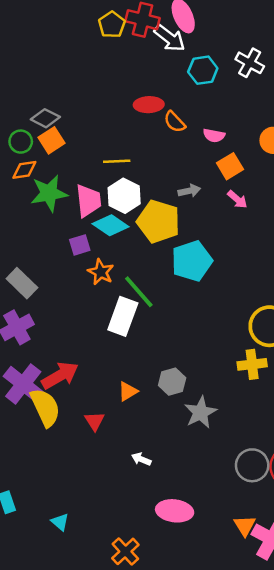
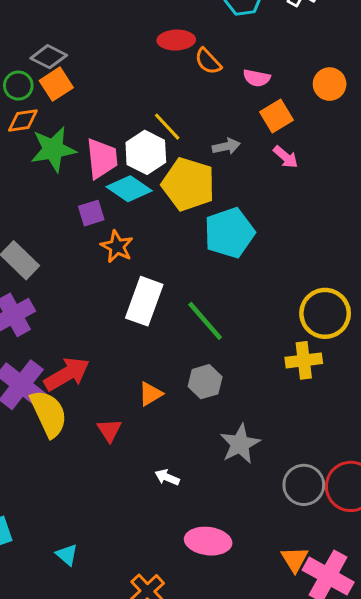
yellow line: (117, 161) -> (167, 127), moved, turned 50
green line: (139, 292) -> (205, 321), moved
gray star: (200, 412) -> (240, 444), moved

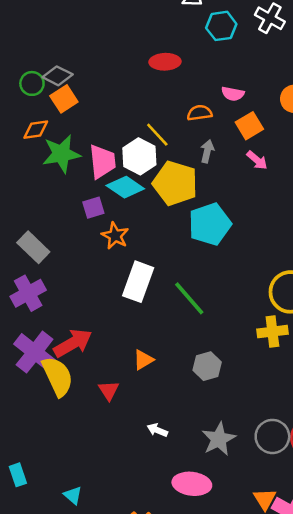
orange semicircle: (208, 61) -> (200, 113), moved, turned 125
green circle: (18, 86) -> (32, 83), moved
gray arrow: (226, 146) -> (207, 151), turned -65
gray hexagon: (205, 382) -> (207, 366), moved
gray star: (240, 444) -> (219, 439), moved

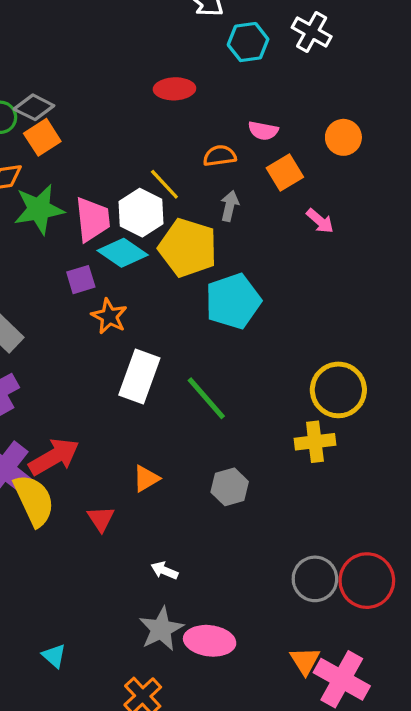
pink arrow: (257, 160) -> (320, 221), moved
gray star: (219, 439) -> (161, 629), moved

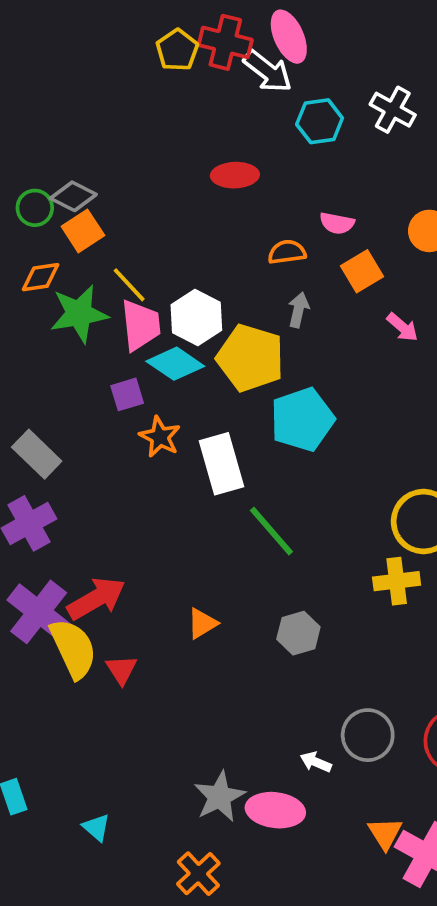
yellow line: (164, 184) -> (129, 285), moved
white rectangle: (139, 377) -> (221, 464), moved, turned -36
red triangle: (101, 519) -> (121, 670), moved
white arrow: (164, 571) -> (316, 762), moved
gray circle: (315, 579) -> (368, 735), moved

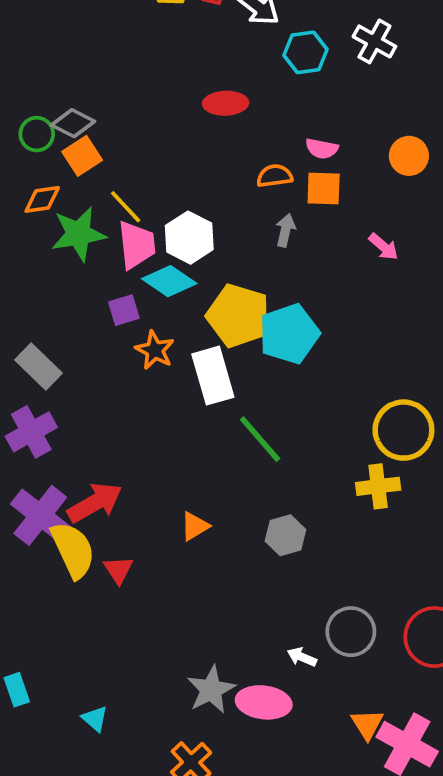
orange square: (362, 271) -> (324, 189), moved, turned 33
yellow pentagon: (250, 358) -> (238, 316), moved

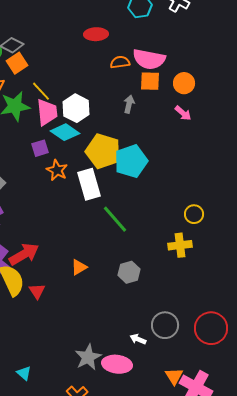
pink semicircle: (322, 149) -> (149, 59), size x1.8
orange circle: (409, 156) -> (184, 83), moved
orange semicircle: (275, 176) -> (120, 62), moved
yellow circle: (403, 430) -> (194, 214), size x0.6

